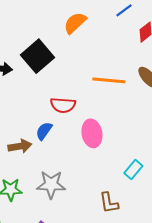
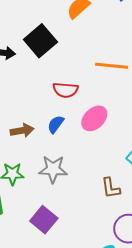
blue semicircle: (44, 131) -> (56, 124), moved
pink ellipse: (92, 133) -> (94, 118), turned 56

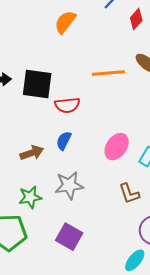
black square: (40, 41) -> (37, 84), moved, turned -32
pink ellipse: (94, 118) -> (117, 147), moved

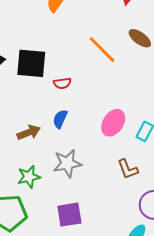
orange line: (108, 73) -> (102, 50), turned 52
red semicircle: (67, 105) -> (62, 83), size x0.7
purple square: (69, 237) -> (69, 215), turned -36

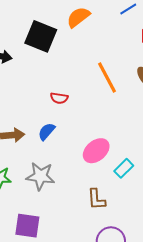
black square: (31, 63) -> (41, 36), moved

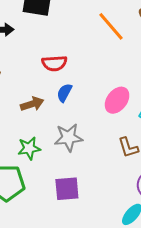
red semicircle: (59, 98) -> (54, 63), moved, size x1.4

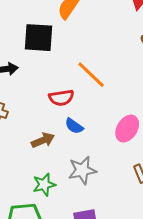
orange line: (111, 26) -> (91, 75), moved
blue semicircle: (64, 93) -> (74, 126), turned -78

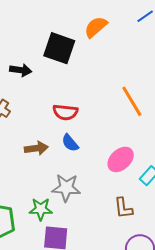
orange line: (91, 75) -> (132, 101), moved
green star: (44, 185) -> (41, 209), moved

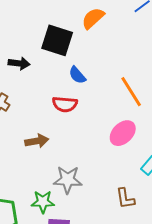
blue semicircle: (70, 143) -> (77, 75), moved
pink ellipse: (121, 159) -> (123, 133), moved

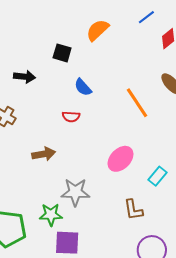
black square: (57, 40) -> (62, 53), size x0.6
red semicircle: (65, 104) -> (71, 117), size x0.7
pink ellipse: (123, 133) -> (120, 159), moved

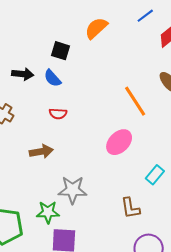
blue semicircle: (83, 87) -> (52, 78), moved
red semicircle: (71, 117) -> (58, 114), moved
pink ellipse: (120, 159) -> (119, 142), moved

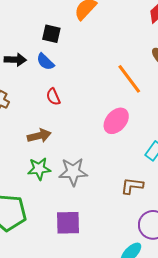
red semicircle: (58, 114) -> (53, 97), turned 66
brown L-shape: (130, 208) -> (132, 186), turned 110
green star: (48, 212) -> (39, 169), moved

